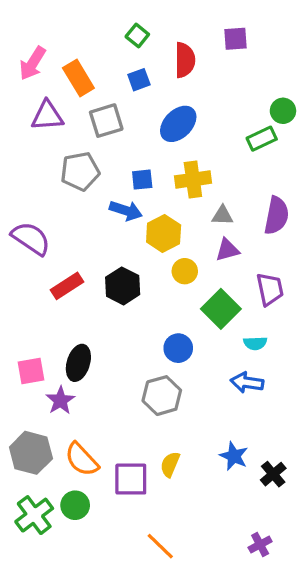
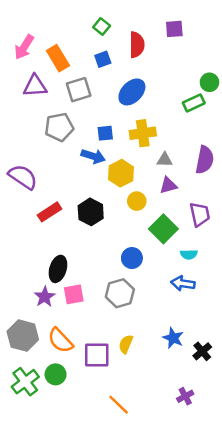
pink square: (31, 371) -> (74, 294), moved
purple cross: (260, 545) -> (185, 396), moved

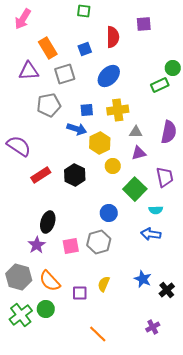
green square: (102, 27) -> (84, 11), moved, turned -32
pink arrow: (24, 47) -> (23, 19), moved
pink square: (74, 294) -> (71, 246), moved
purple square: (97, 355) -> (80, 293), size x0.7

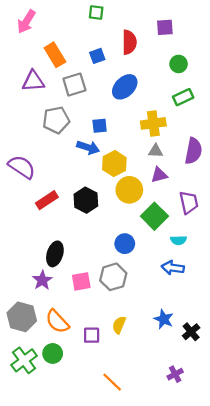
green circle: (173, 68) -> (179, 64), moved
yellow cross: (118, 110) -> (153, 123), moved
yellow circle: (113, 166) -> (129, 190), size x1.5

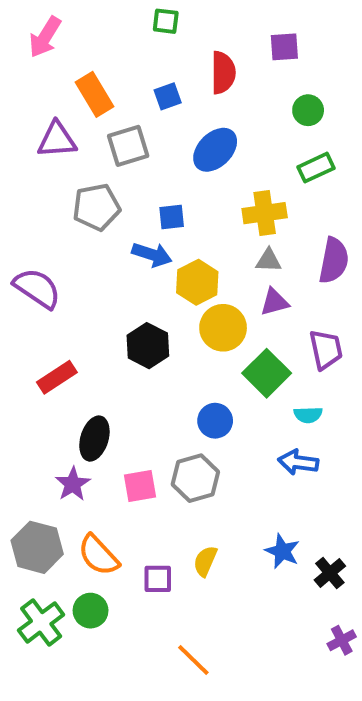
red rectangle: (47, 200) -> (57, 377), moved
purple cross: (175, 374) -> (342, 640), moved

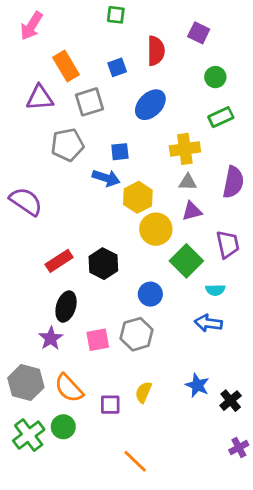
purple square: (284, 47) -> (199, 33), turned 30
black hexagon: (148, 346) -> (103, 264), moved
red rectangle: (57, 377) -> (59, 261), moved

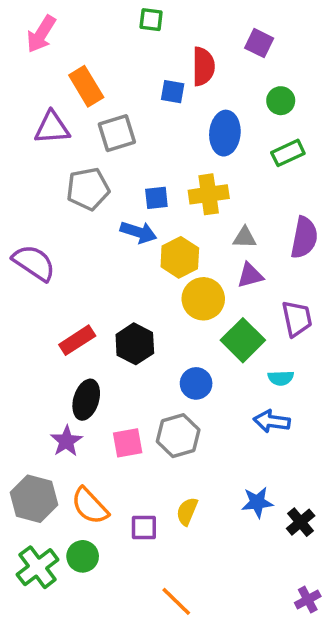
blue square: (117, 67) -> (173, 92), moved, turned 30
blue ellipse: (150, 105) -> (225, 133), moved, turned -40
yellow cross: (185, 149) -> (209, 194), moved
blue star: (197, 385) -> (257, 502), turned -30
purple cross: (239, 448) -> (308, 600), moved

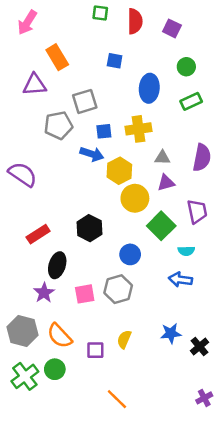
red semicircle: (203, 66) -> (135, 21), moved
gray square: (117, 133) -> (85, 101), moved
red rectangle: (77, 340) -> (38, 234), moved

